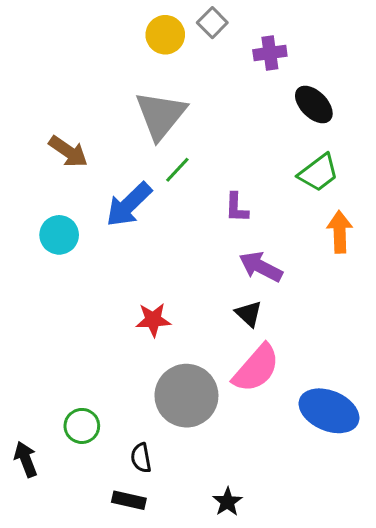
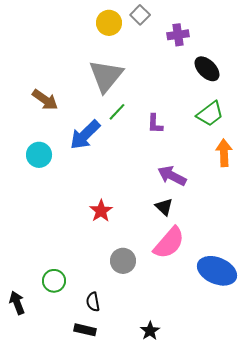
purple L-shape: (237, 208) -> (155, 124), moved
red star: (153, 320) -> (101, 211), turned -30
gray circle: (186, 396) -> (123, 261), size x0.6

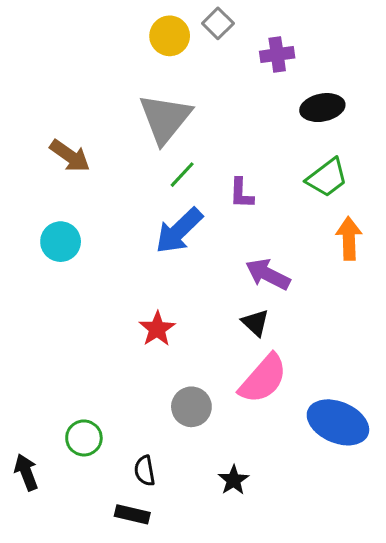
black ellipse: (207, 69) -> (322, 108), turned -56
blue arrow: (85, 135) -> (179, 231), moved
black star: (150, 331) -> (234, 480), moved

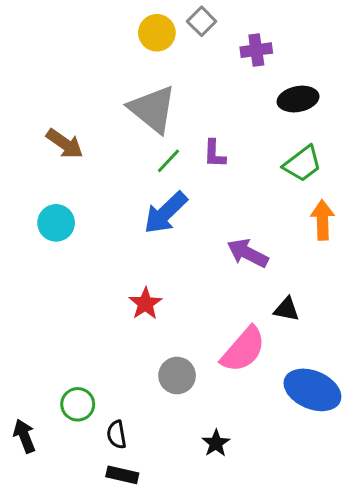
gray triangle: (165, 118) -> (153, 109), turned -30
purple L-shape: (241, 193) -> (215, 154), moved
black triangle: (255, 323) -> (287, 309), moved, turned -32
black semicircle: (145, 471) -> (117, 435), moved

